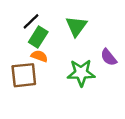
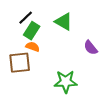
green triangle: (76, 26) -> (64, 22), turned -36
green star: (81, 73) -> (66, 82), moved

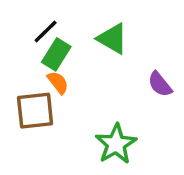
orange semicircle: (33, 47) -> (58, 82), turned 32
green star: (66, 82) -> (116, 144), turned -30

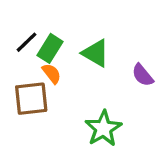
black line: (46, 31) -> (26, 42), moved
green triangle: (112, 39) -> (96, 53), moved

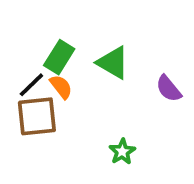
black line: (26, 42) -> (31, 85), moved
green star: (103, 128) -> (122, 152), size x0.6

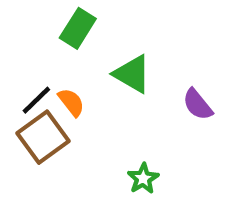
green rectangle: (59, 57) -> (78, 28), moved
brown square: (37, 116) -> (43, 137), turned -30

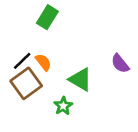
green triangle: (132, 74) -> (80, 79), moved
green star: (143, 178) -> (63, 106), moved

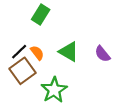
green triangle: (80, 79) -> (69, 52), moved
green star: (63, 106) -> (54, 90), size x1.6

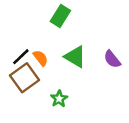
green rectangle: (41, 15) -> (60, 16), moved
green star: (54, 90) -> (59, 99), size x0.6

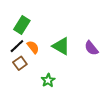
green rectangle: (60, 16) -> (22, 25), moved
brown square: (25, 78) -> (20, 63), size x0.6

